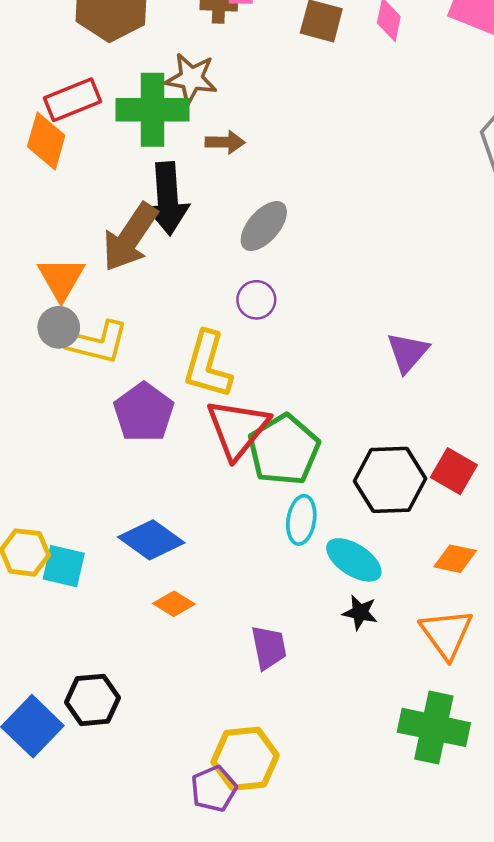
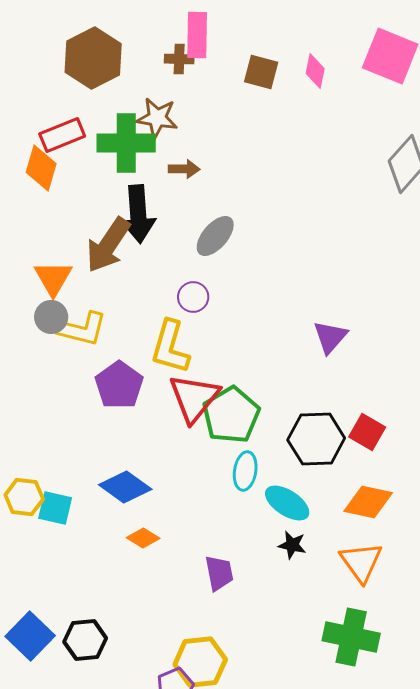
purple circle: (256, 300) -> (193, 297), moved
orange diamond: (455, 559) -> (368, 502), size x1.4
black hexagon: (92, 700) -> (85, 640), moved

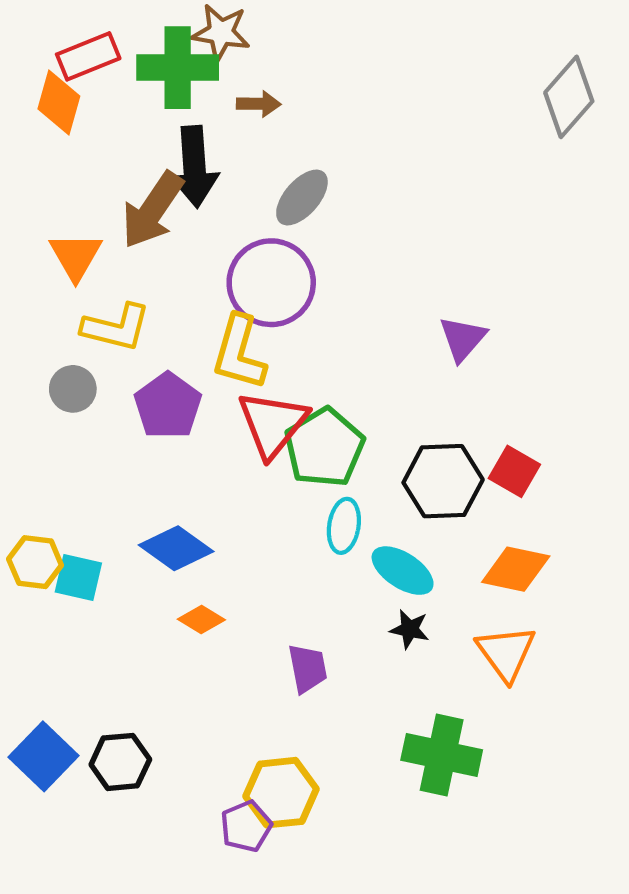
purple circle: (193, 297) -> (271, 283), size x2.0
gray circle: (51, 317) -> (73, 389), moved
green cross: (351, 637) -> (442, 755), moved

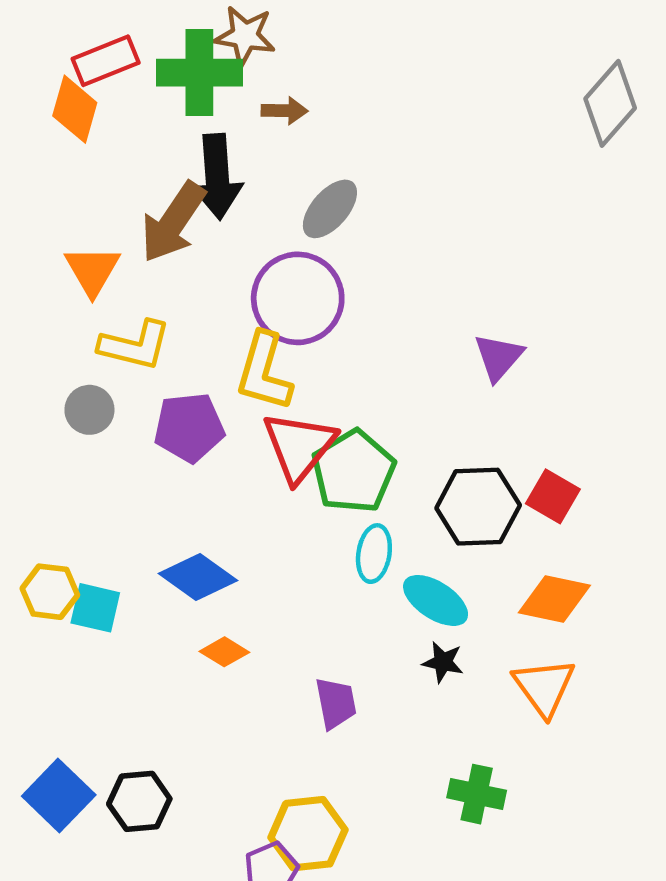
purple pentagon: (168, 406) -> (189, 427), turned 30
green cross: (442, 755) -> (477, 794), size x0.7

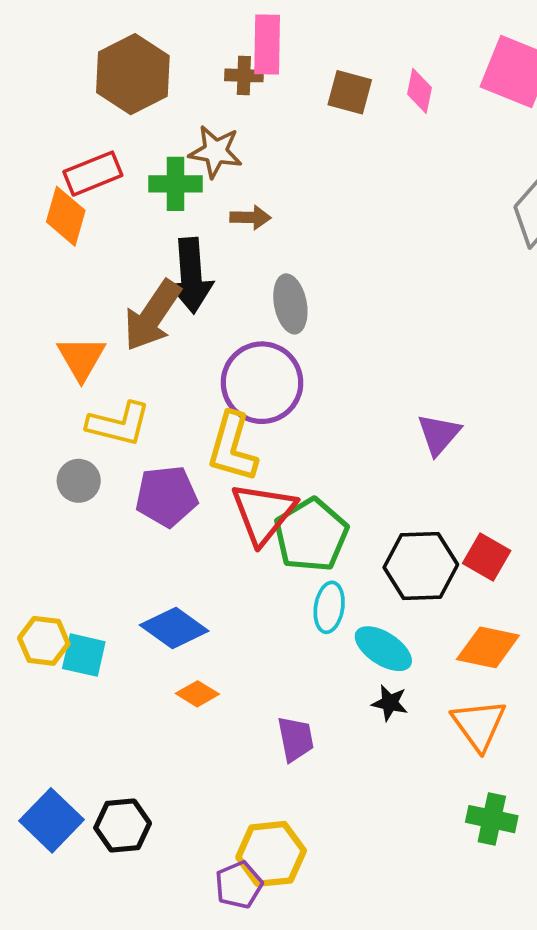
green cross: (199, 73) -> (175, 184), size x0.7
gray ellipse: (330, 209) -> (290, 304), turned -52
green cross: (477, 794) -> (492, 819), moved

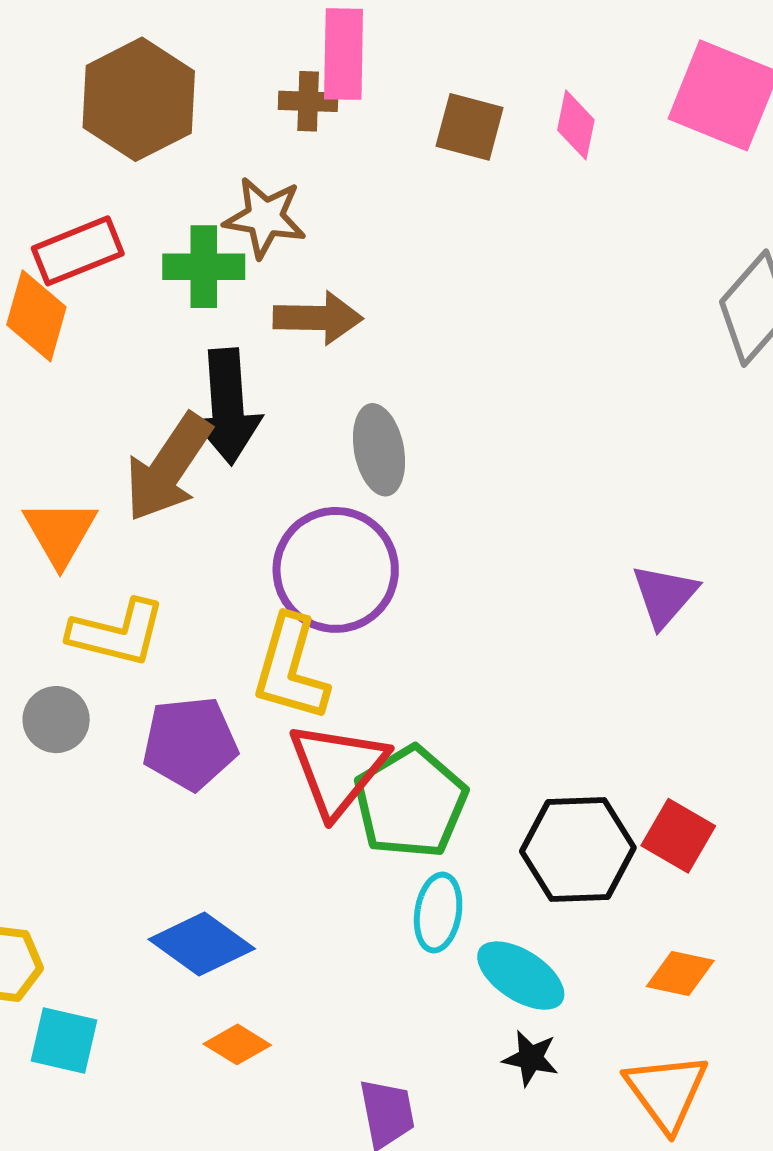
brown arrow: (250, 217) -> (318, 318), size x1.4
purple triangle: (439, 434) -> (665, 596), moved
orange diamond: (488, 647) -> (680, 974), size x0.7
cyan square: (84, 655) -> (64, 1040), moved

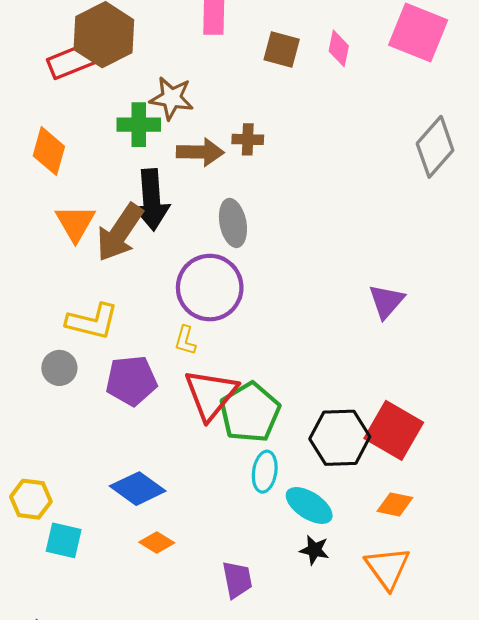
brown cross: (308, 101) -> (248, 139), moved
red rectangle: (78, 251) -> (71, 61), moved
orange triangle: (60, 532) -> (75, 223), moved
yellow L-shape: (290, 668) -> (185, 340), size x0.5
red square: (678, 836) -> (394, 430), size x1.5

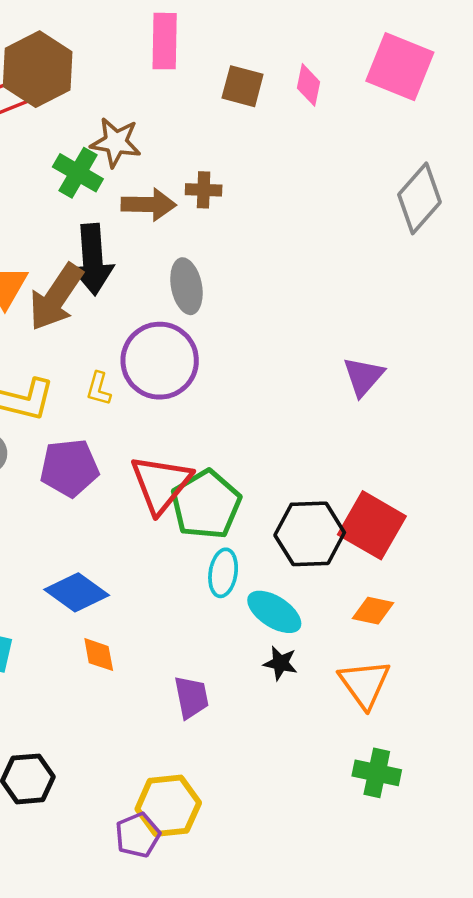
green cross: (139, 125) -> (78, 173), turned 30
yellow L-shape: (185, 340) -> (99, 389), moved
orange diamond: (157, 543) -> (99, 655), turned 48

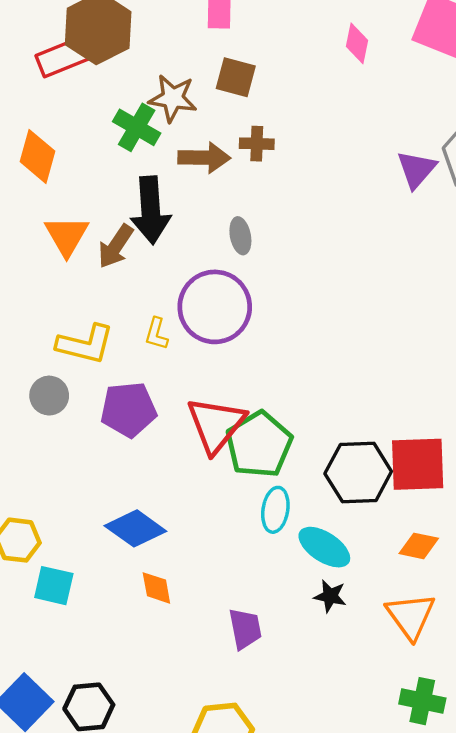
brown square: (243, 86) -> (236, 77), moved
gray ellipse: (186, 286) -> (240, 236), size x0.7
brown arrow: (56, 297) -> (116, 246), size x0.7
purple triangle: (363, 376) -> (416, 169), moved
red square: (372, 525) -> (418, 464), turned -32

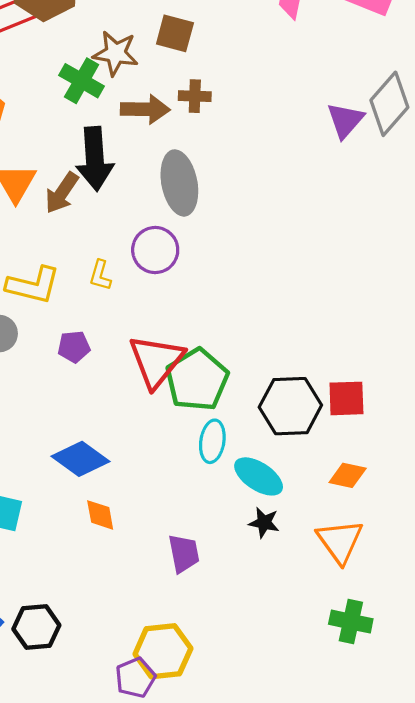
gray ellipse: (240, 236) -> (179, 183), size x1.8
purple circle: (215, 307) -> (155, 250), size x0.7
purple pentagon: (128, 410) -> (74, 347), size x0.6
red square: (418, 464) -> (346, 398), size x0.7

